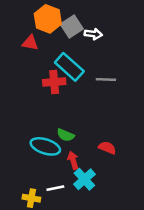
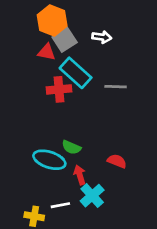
gray square: (72, 26) -> (65, 40), moved
red triangle: (30, 43) -> (47, 52), moved

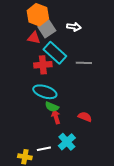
cyan ellipse: (49, 160) -> (45, 92), moved
red arrow: (80, 175) -> (56, 117), moved

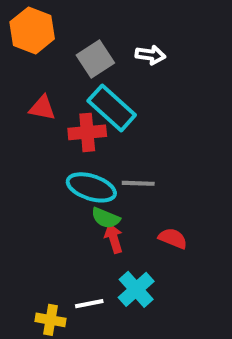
orange hexagon: (38, 15) -> (32, 30), moved
red triangle: (34, 38) -> (42, 108), moved
gray line: (84, 63) -> (138, 183), moved

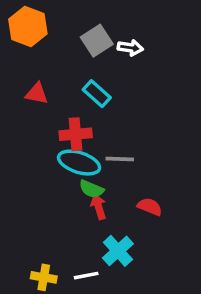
gray square: (95, 59) -> (97, 41), moved
cyan rectangle: (112, 108) -> (97, 94), size x0.7
red cross: (87, 132) -> (76, 134), moved
white line: (89, 304) -> (86, 276), moved

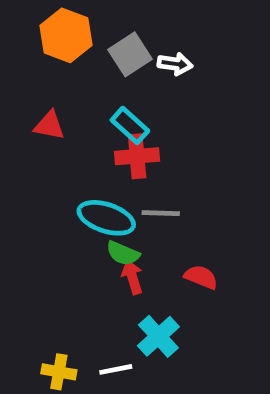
orange hexagon: (28, 26) -> (66, 35), moved
red cross: (76, 134) -> (137, 156), moved

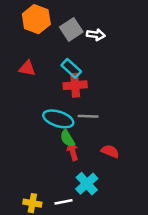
green semicircle: (123, 253) -> (67, 138), turned 36

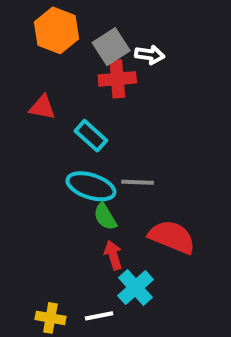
cyan rectangle: (71, 68) -> (91, 136), moved
red cross: (75, 85) -> (117, 79), moved
red arrow: (73, 151) -> (113, 255), moved
red semicircle: (110, 151) -> (172, 237), size x1.6

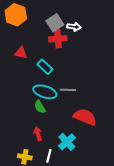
orange hexagon: (57, 30) -> (16, 15), moved
green semicircle: (105, 217) -> (40, 107), moved
red arrow: (113, 255) -> (38, 134), moved
white line: (99, 316) -> (49, 156), turned -64

